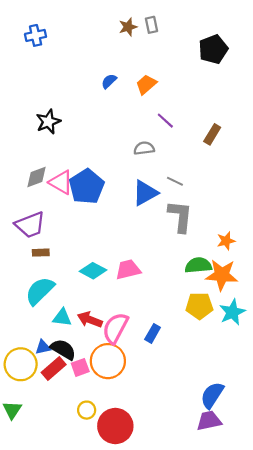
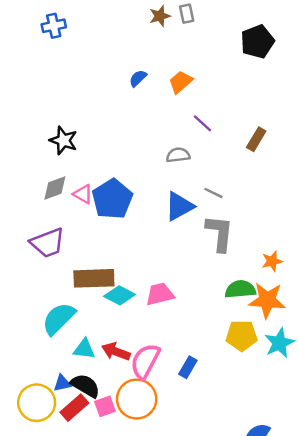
black star: (48, 122) -> (63, 140), moved, turned -30
pink triangle: (61, 182) -> (83, 194), size x0.7
brown rectangle: (41, 253) -> (94, 278), moved, size x2.0

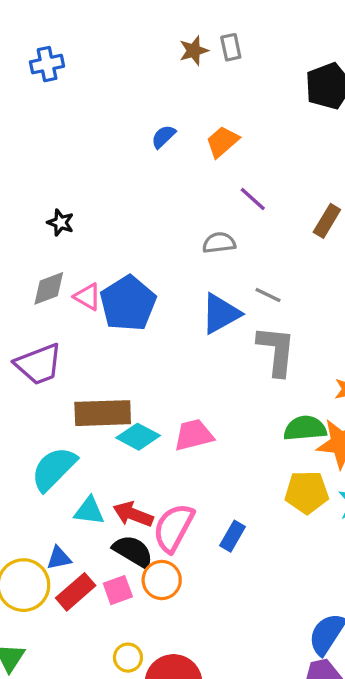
black star: (63, 140) -> (61, 223), size x0.7
black semicircle: (85, 386) -> (133, 551), moved
orange circle: (137, 399) -> (162, 580), size x0.7

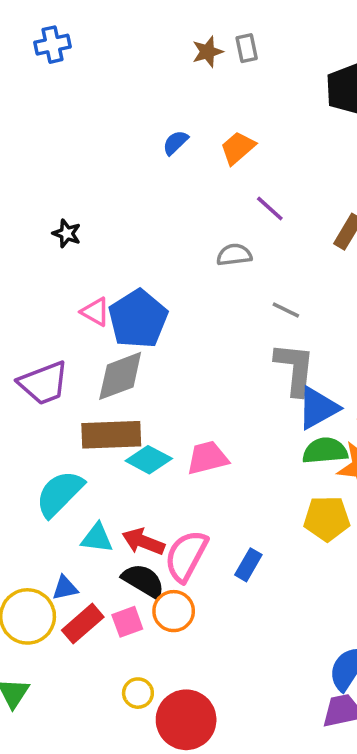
blue cross: (47, 64) -> (52, 45), moved
gray diamond: (49, 288) -> (120, 376), moved, size x1.4
blue triangle: (221, 314) -> (318, 408), moved

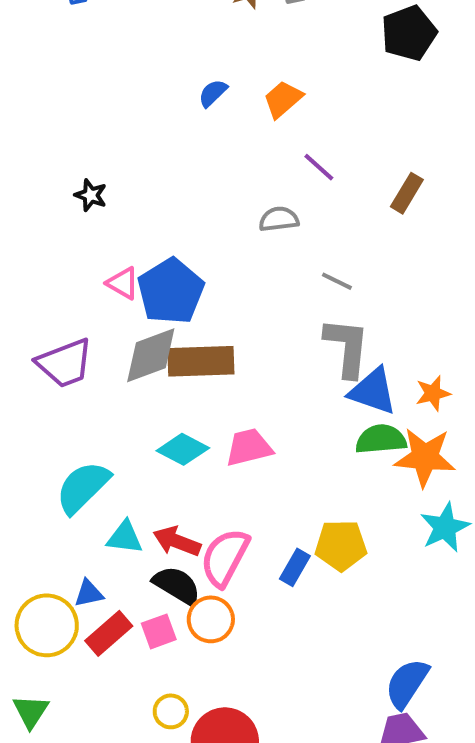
blue triangle: (318, 408) -> (373, 391), turned 48
brown rectangle: (111, 435) -> (201, 361), moved
yellow pentagon: (327, 518) -> (341, 545), moved

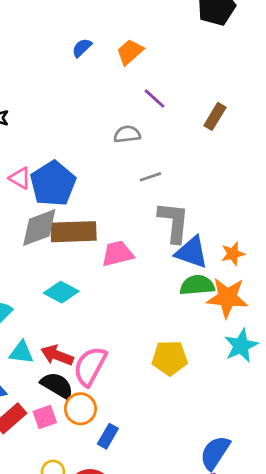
gray line: (337, 281) -> (150, 177), moved, turned -45
pink trapezoid: (249, 447) -> (117, 254), moved
blue rectangle: (295, 567) -> (108, 436), moved

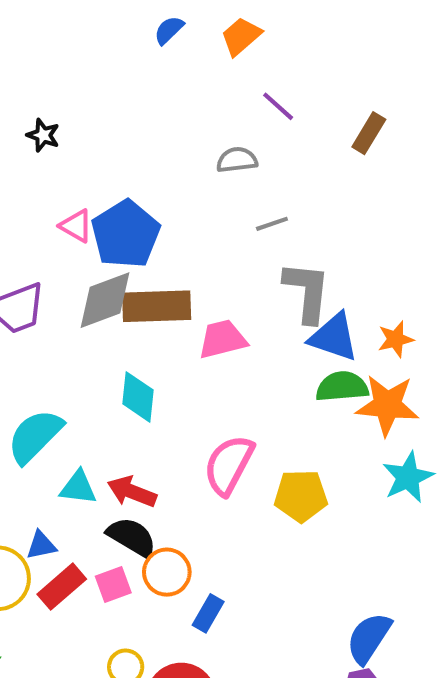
cyan diamond: (61, 292) -> (138, 397), turned 68
pink semicircle: (90, 366) -> (229, 465), moved

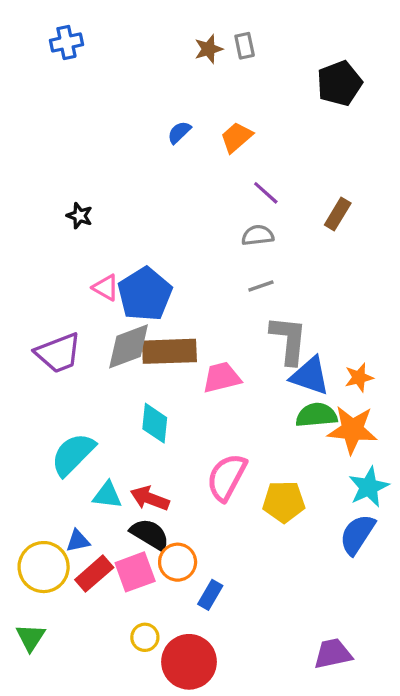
gray semicircle: (237, 160) -> (258, 235), moved
pink square: (113, 584) -> (135, 572), size x1.4
blue semicircle: (369, 638) -> (357, 534), moved

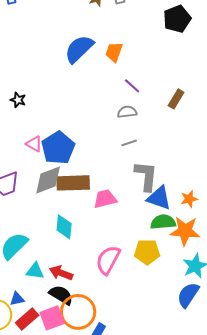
blue semicircle: (179, 132) -> (79, 49), size x2.0
orange trapezoid: (236, 137) -> (114, 52), turned -30
yellow pentagon: (284, 502) -> (147, 252), moved
orange circle: (178, 562) -> (78, 312), size x1.5

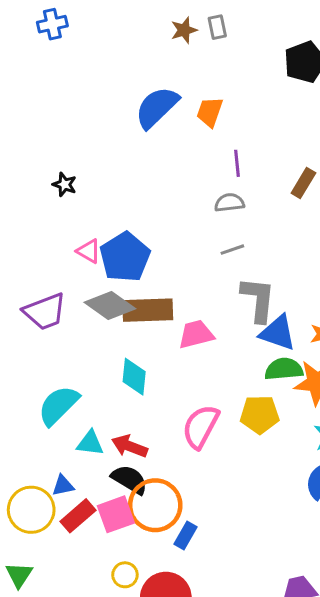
purple line: (132, 86) -> (237, 163), turned 42
gray diamond: (48, 180) -> (110, 306), turned 56

